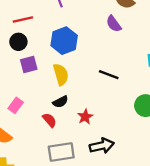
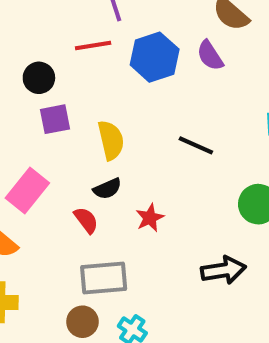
red line: (23, 19) -> (93, 45), moved
blue hexagon: (64, 41) -> (155, 57), moved
pink rectangle: (16, 105) -> (27, 190), size x1.5
black arrow: (102, 146) -> (223, 270), moved

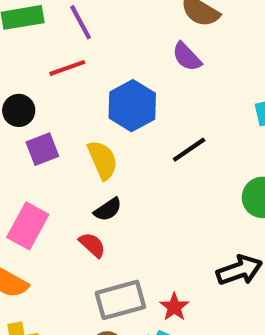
blue hexagon: (155, 57) -> (132, 106), moved
black line: (196, 145) -> (189, 150), turned -48
red star: (150, 218) -> (174, 307), moved

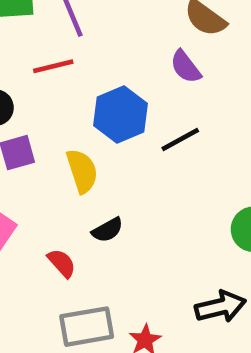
black line: (189, 150) -> (180, 139), moved
black semicircle: (108, 209) -> (107, 230), moved

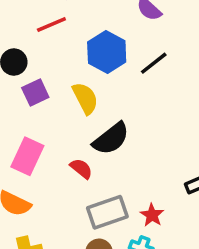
black semicircle: (107, 230) -> (111, 139), size x1.6

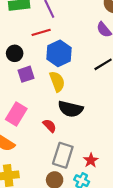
blue hexagon: (107, 52) -> (59, 53), moved
black semicircle: (111, 139) -> (71, 109), turned 45
gray rectangle: (107, 212) -> (63, 155), turned -60

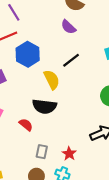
yellow semicircle: (57, 82) -> (52, 80), moved
gray rectangle: (63, 155) -> (42, 152), size x0.6

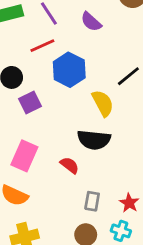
purple semicircle: (68, 27) -> (91, 22), moved

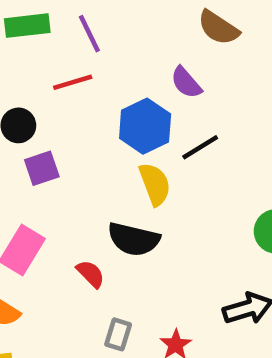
purple semicircle: (91, 22) -> (186, 83), moved
blue hexagon: (69, 70) -> (145, 126), moved

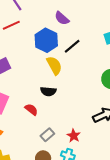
black semicircle: (134, 239) -> (48, 91), size x0.7
gray rectangle: (118, 334) -> (47, 135), turned 40

